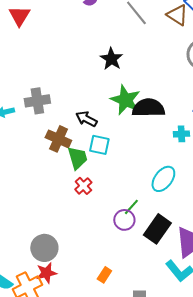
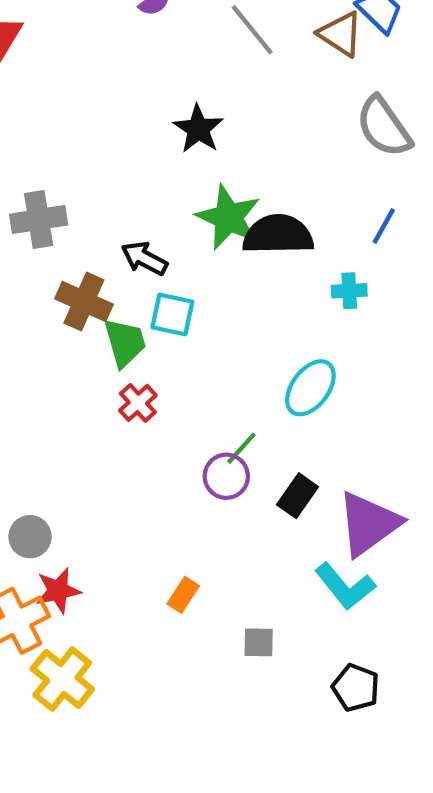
black rectangle: (157, 229) -> (297, 496), size x0.7
gray circle: (44, 248) -> (30, 537), moved, size x0.7

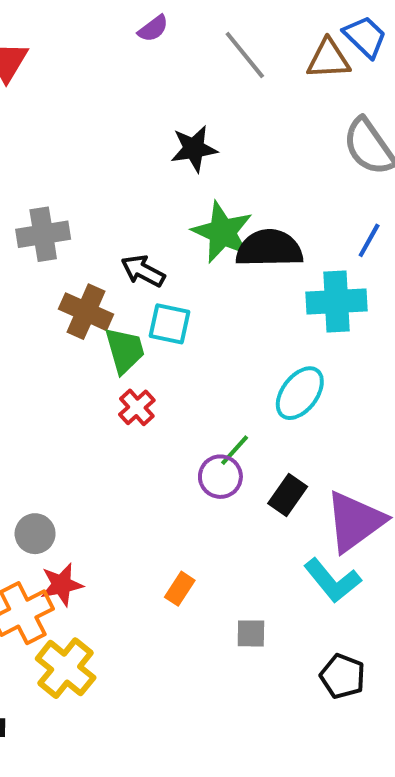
brown triangle: (341, 34) -> (328, 59), turned -36
black star: (198, 129) -> (194, 149), turned 30
cyan cross: (349, 291) -> (336, 301), size x1.8

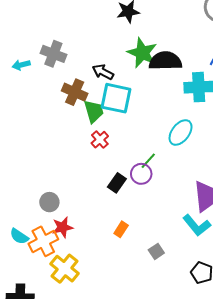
gray cross: (43, 234) -> (53, 54), turned 30
cyan square: (169, 324) -> (116, 98), size x1.5
black rectangle: (288, 495) -> (117, 183), moved
gray square: (251, 633) -> (156, 251), turned -35

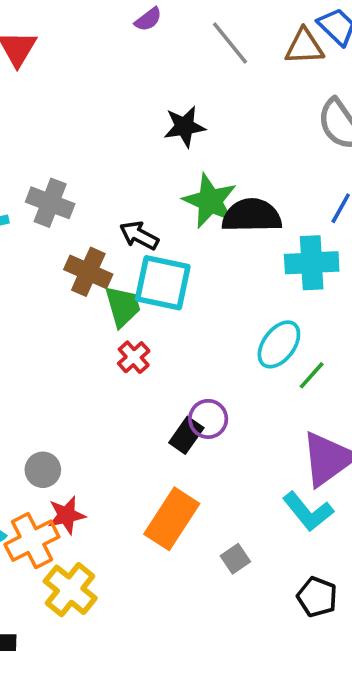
green line: (148, 161) -> (312, 375), moved
black rectangle: (117, 183) -> (186, 435), moved
orange rectangle: (121, 229) -> (172, 519), size x2.0

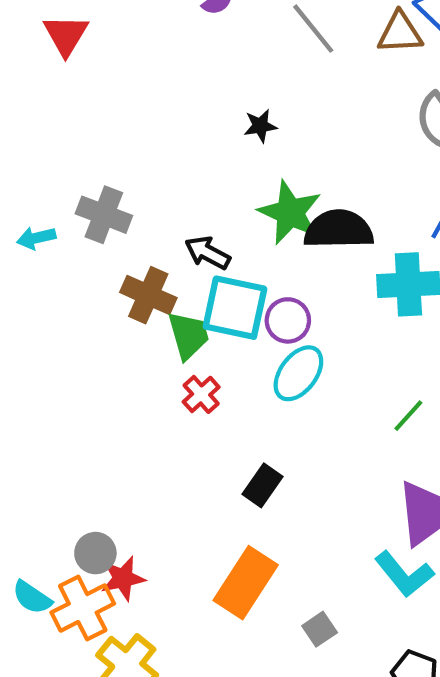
black star: (185, 127) -> (260, 126), size x0.7
cyan ellipse: (279, 344) -> (298, 373), moved
purple circle: (208, 419) -> (288, 320), moved
gray circle: (43, 470) -> (95, 553), moved

